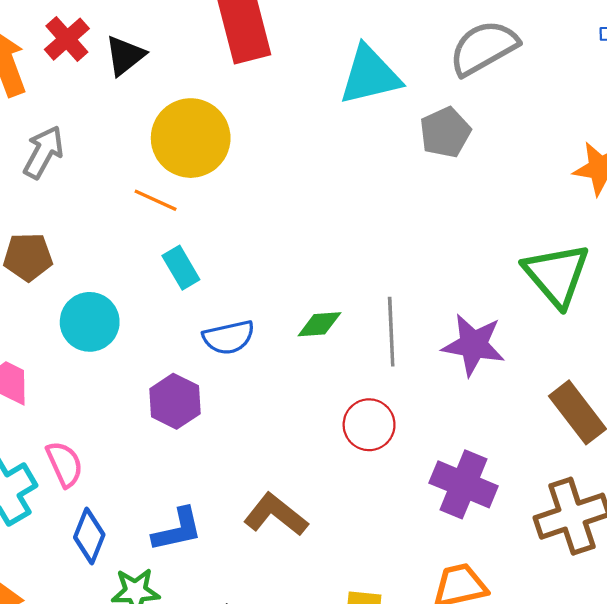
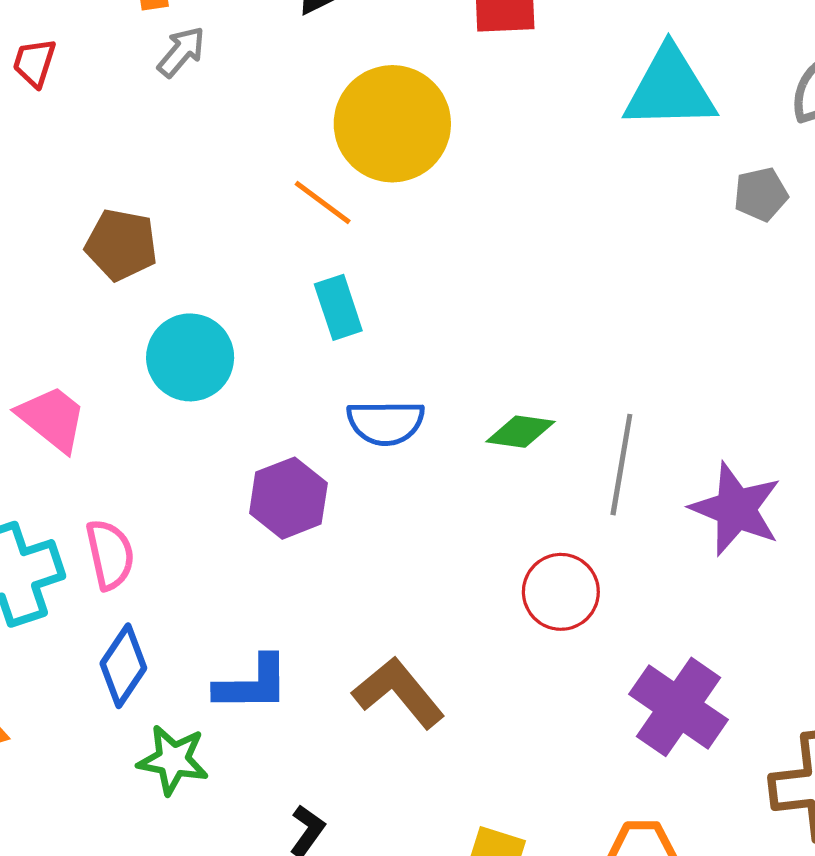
gray pentagon: (445, 132) -> (761, 194), size x0.7
gray arrow: (43, 152) -> (181, 52), moved, size x0.7

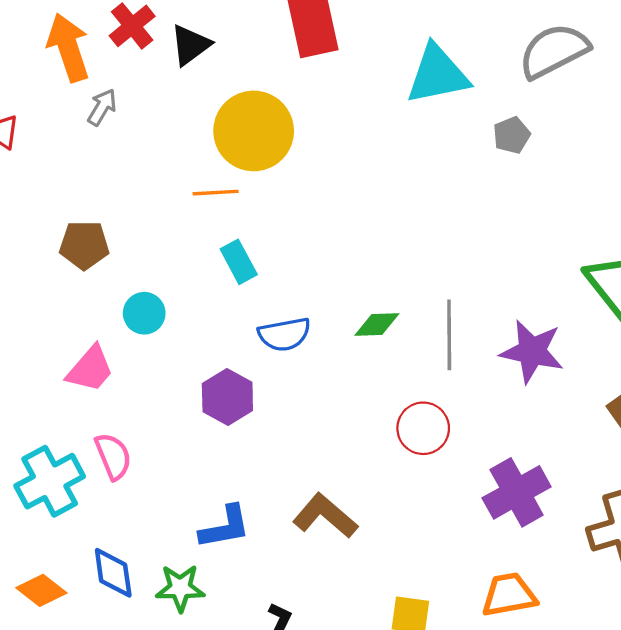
orange line: (323, 202) -> (216, 193), turned -30
cyan circle: (190, 357) -> (144, 313), size x0.7
pink trapezoid: (52, 418) -> (90, 369), moved, turned 102
blue diamond: (123, 666) -> (113, 573), moved, turned -32
purple cross: (679, 707) -> (517, 492), turned 36

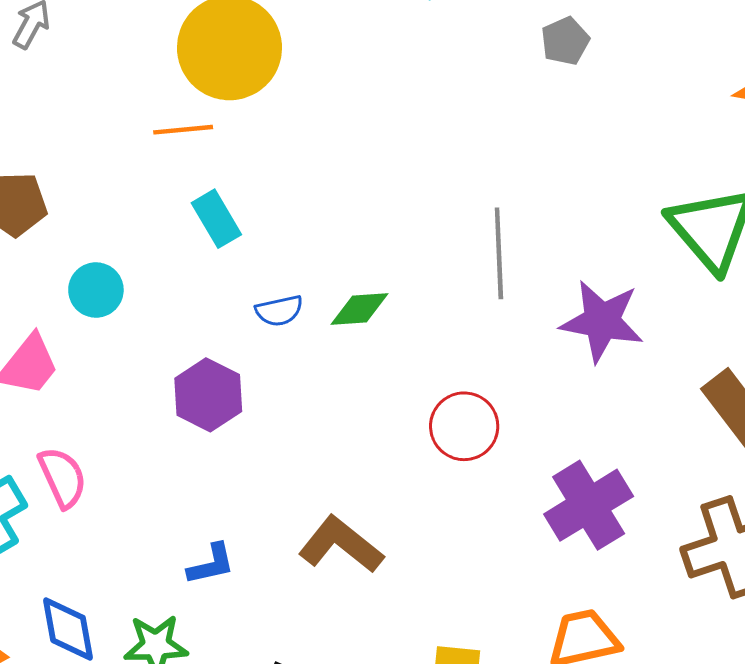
green diamond: (377, 324) -> (359, 309), moved
blue semicircle: (284, 334) -> (279, 311), size x0.7
gray line: (449, 335) -> (499, 253), moved
blue L-shape: (225, 527) -> (211, 564), size x0.7

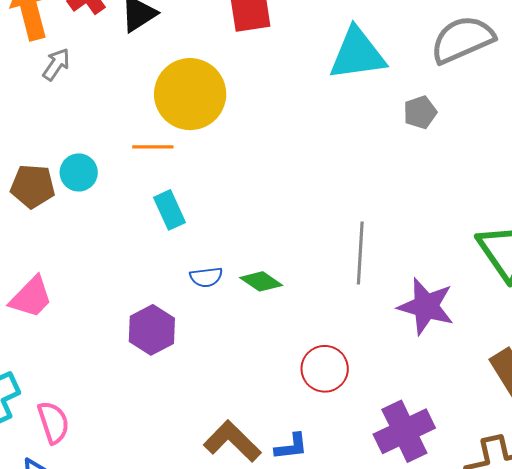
cyan circle: (96, 290) -> (79, 172), moved
green diamond: (359, 309) -> (261, 281), turned 33
pink semicircle: (62, 477) -> (53, 422), moved
blue L-shape: (211, 564) -> (291, 447), moved

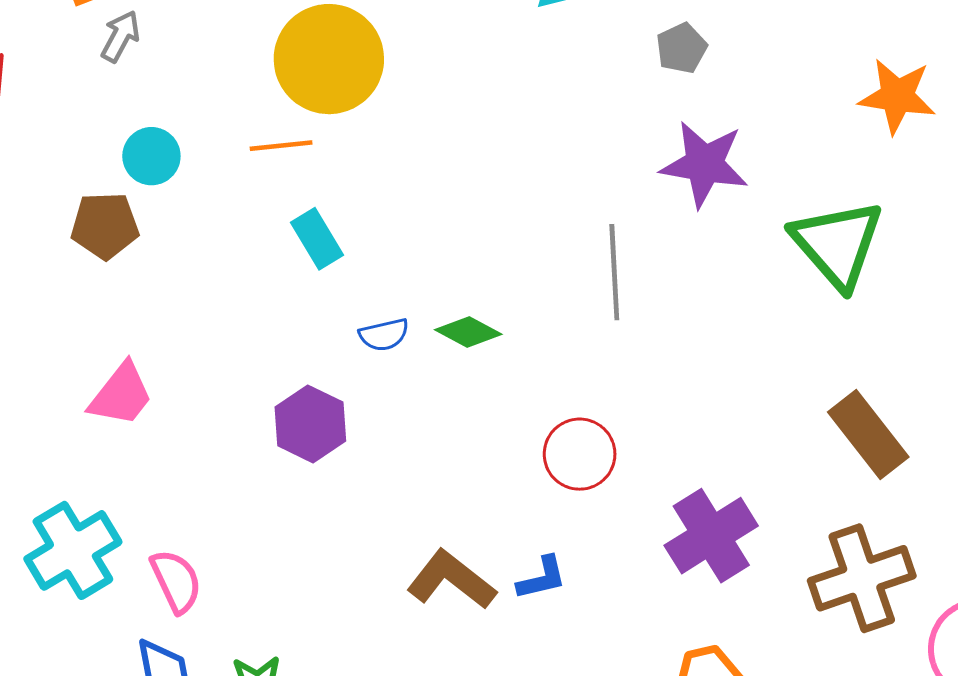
cyan circle: (79, 172) -> (151, 156), moved
purple star: (426, 306) -> (704, 164), moved

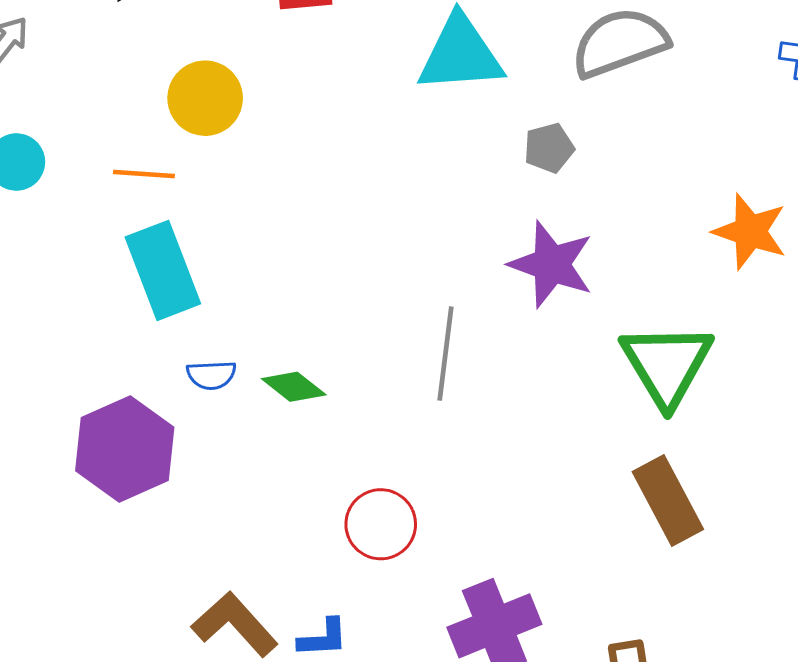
yellow circle: (329, 59) -> (205, 98), size x0.7
cyan rectangle: (317, 239) -> (163, 270), size x1.6
purple hexagon: (310, 424) -> (125, 449), size x1.4
brown rectangle: (868, 435) -> (668, 501), moved

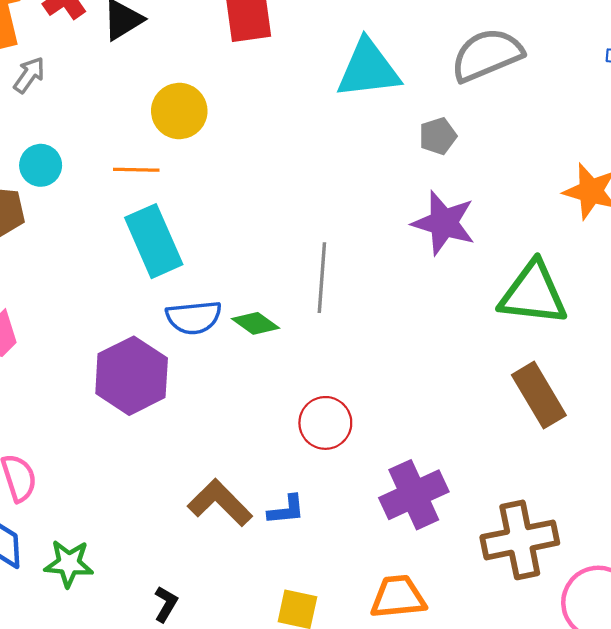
gray line: (446, 354) -> (322, 278), moved
green triangle: (667, 365) -> (533, 294), turned -50
blue semicircle: (211, 375) -> (194, 317), size x1.5

